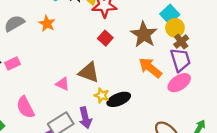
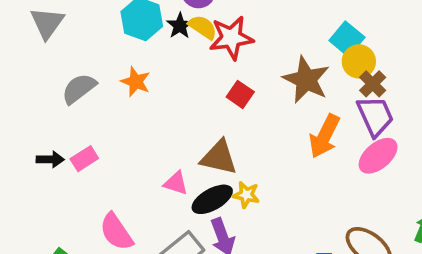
orange arrow: (150, 68) -> (325, 136), turned -95
black ellipse: (119, 99) -> (212, 199), moved

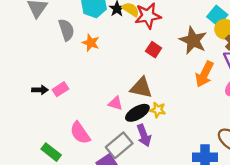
gray semicircle: (79, 89) -> (66, 30), moved, turned 110

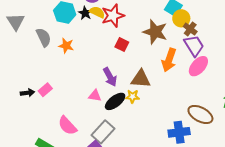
brown triangle: (141, 88) -> (141, 79), moved
purple arrow: (144, 135) -> (110, 77), moved

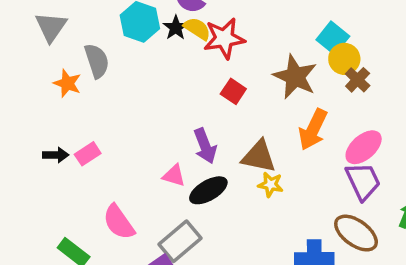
orange star: (66, 46) -> (67, 83), moved
purple trapezoid: (194, 46) -> (363, 181), moved
yellow star: (133, 96) -> (271, 184), moved

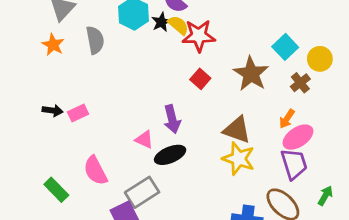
yellow circle: (344, 59) -> (320, 59), moved
orange star: (67, 83) -> (53, 45), moved
orange arrow: (313, 129) -> (287, 119), moved, size x0.6
brown triangle: (259, 156) -> (237, 130), moved
yellow star: (271, 184) -> (239, 159), moved, size x1.6

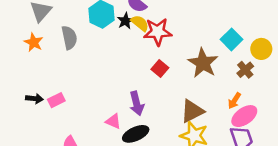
brown triangle: (237, 130) -> (192, 111), turned -45

